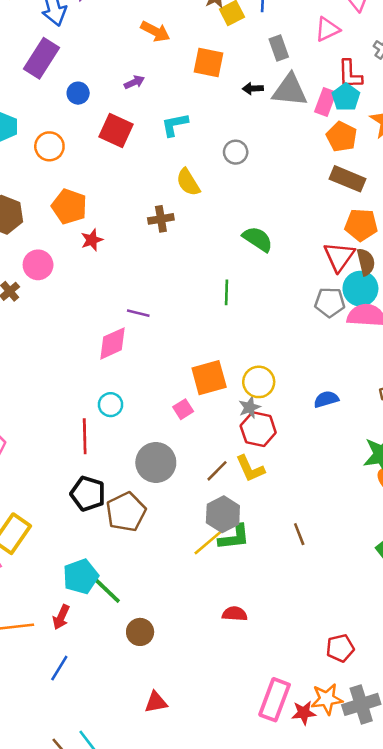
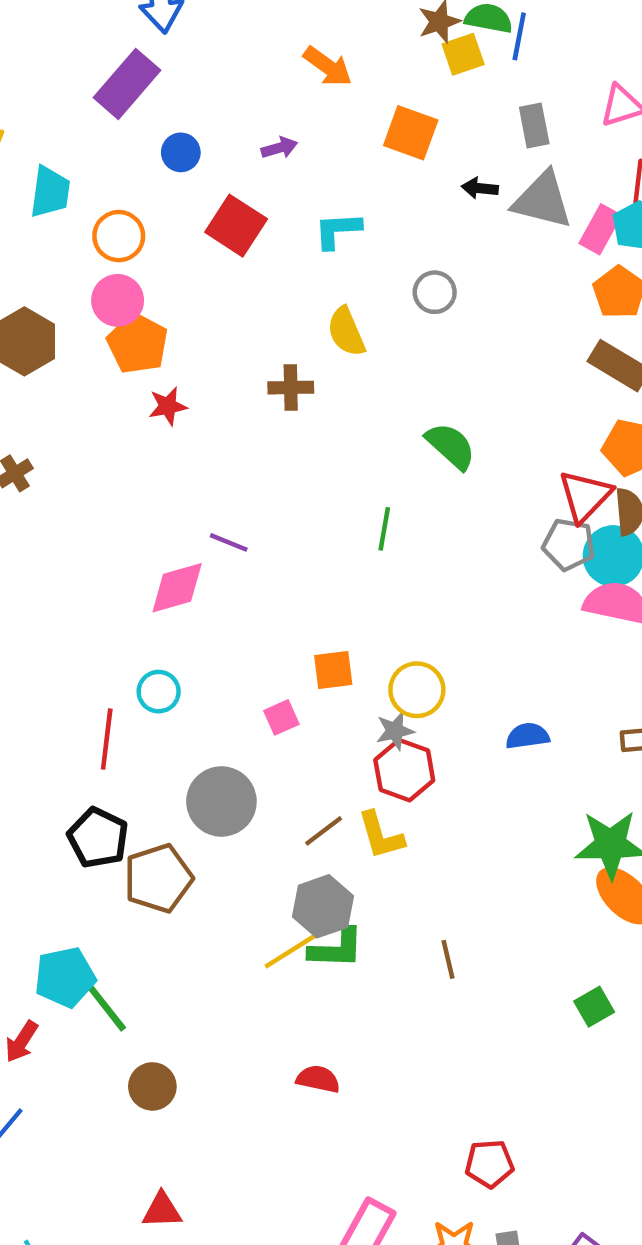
pink circle: (38, 265) -> (118, 300), moved
gray pentagon: (330, 302) -> (569, 544), moved
orange square: (209, 378) -> (333, 670), size x0.7

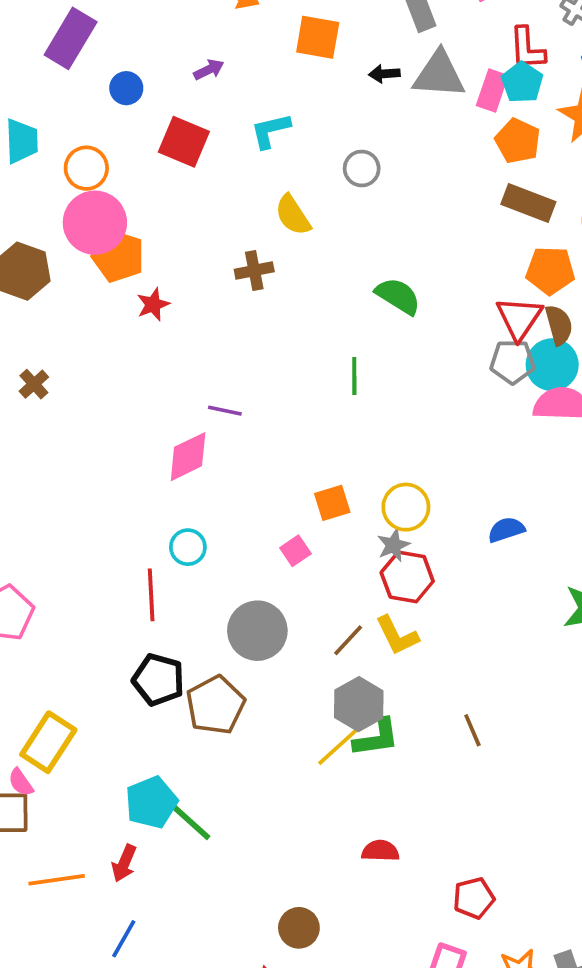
pink circle: (118, 300) -> (95, 223), size x1.4
brown circle: (152, 1086) -> (299, 928), moved
red pentagon: (489, 1164) -> (474, 898), moved

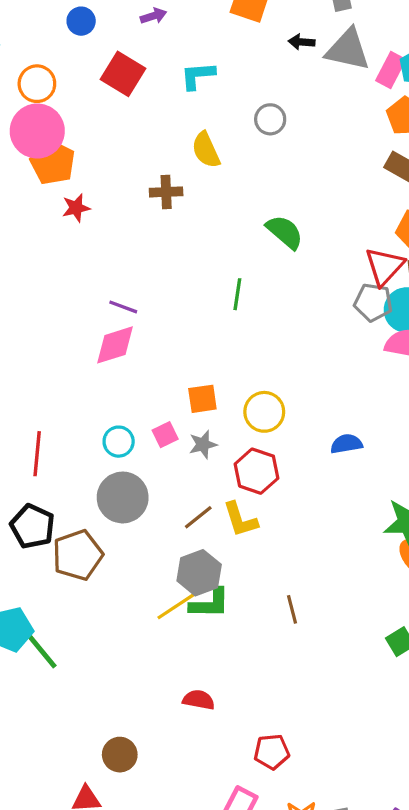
pink diamond: (188, 457) -> (115, 345), moved
gray star: (393, 545) -> (203, 445), moved
cyan circle: (188, 547) -> (119, 442), moved

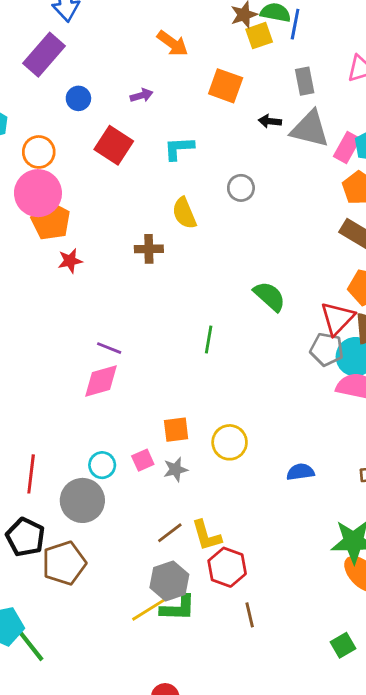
green semicircle: (285, 232) -> (270, 296), moved
red hexagon: (256, 471) -> (227, 567), moved
gray circle: (123, 497) -> (82, 500), moved

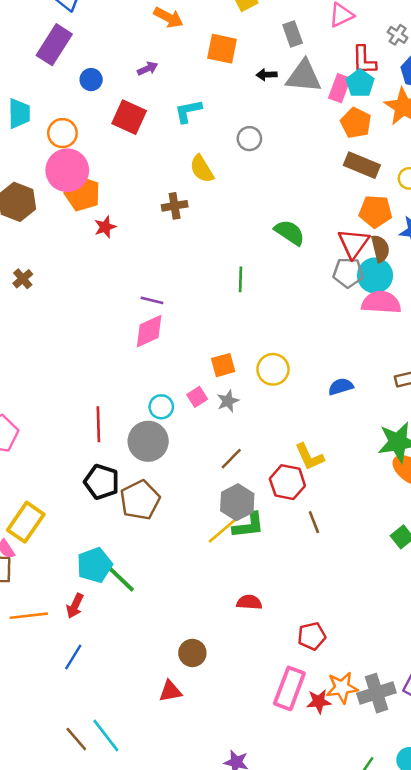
yellow L-shape: (206, 536) -> (309, 457), moved

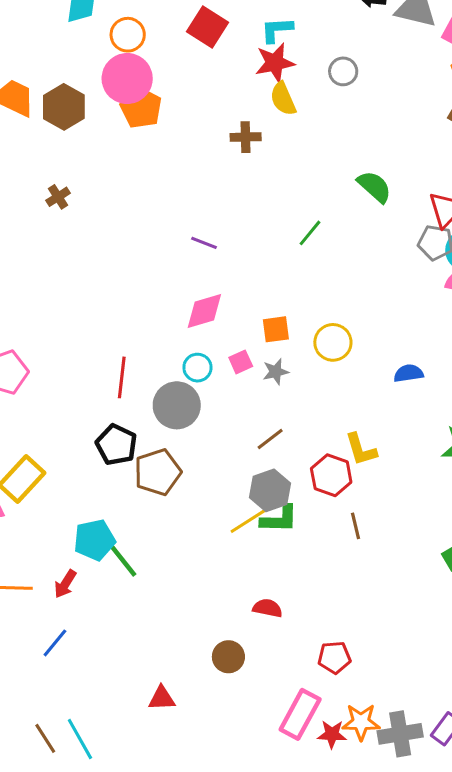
red star: (105, 227) -> (275, 63), moved, size x1.5
green line: (240, 279) -> (310, 233), turned 30
pink diamond: (149, 331) -> (204, 311), moved
brown circle: (192, 653) -> (228, 657), moved

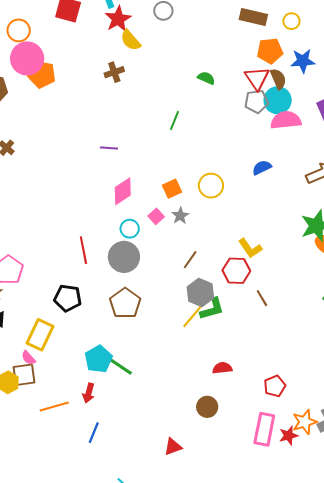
green semicircle: (374, 187) -> (206, 78), size x0.7
blue semicircle: (409, 373) -> (262, 167), moved
black pentagon: (116, 445) -> (68, 298), moved

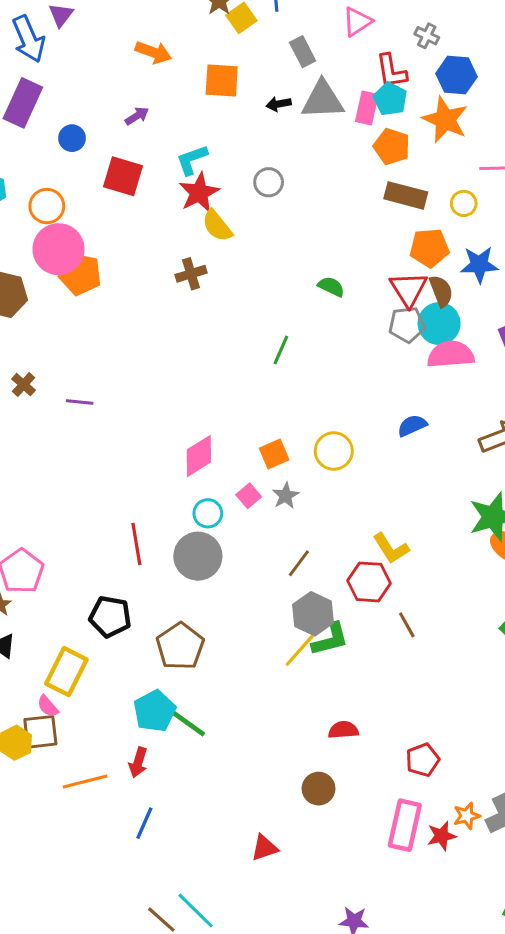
purple line: (109, 148) -> (80, 402), moved
brown pentagon: (125, 303) -> (180, 646), moved
orange star: (305, 422) -> (467, 816), size x0.7

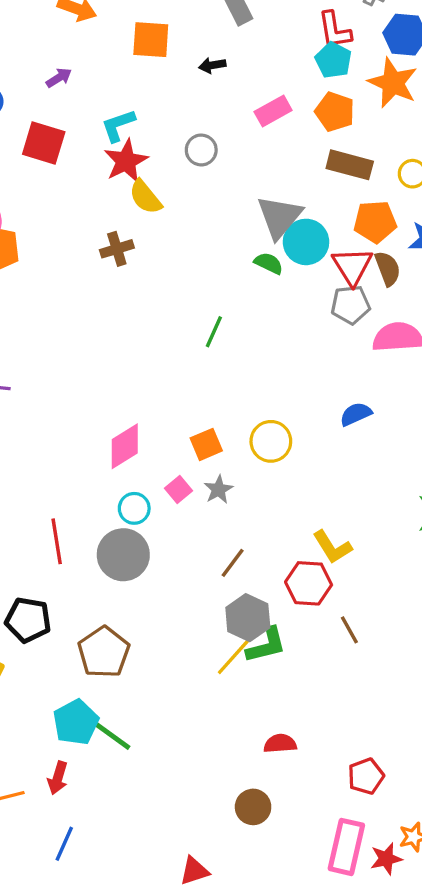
gray triangle: (323, 100) -> (280, 217), moved, turned -48
pink rectangle: (367, 108) -> (273, 111), moved, turned 48
cyan circle: (439, 324) -> (306, 242), moved

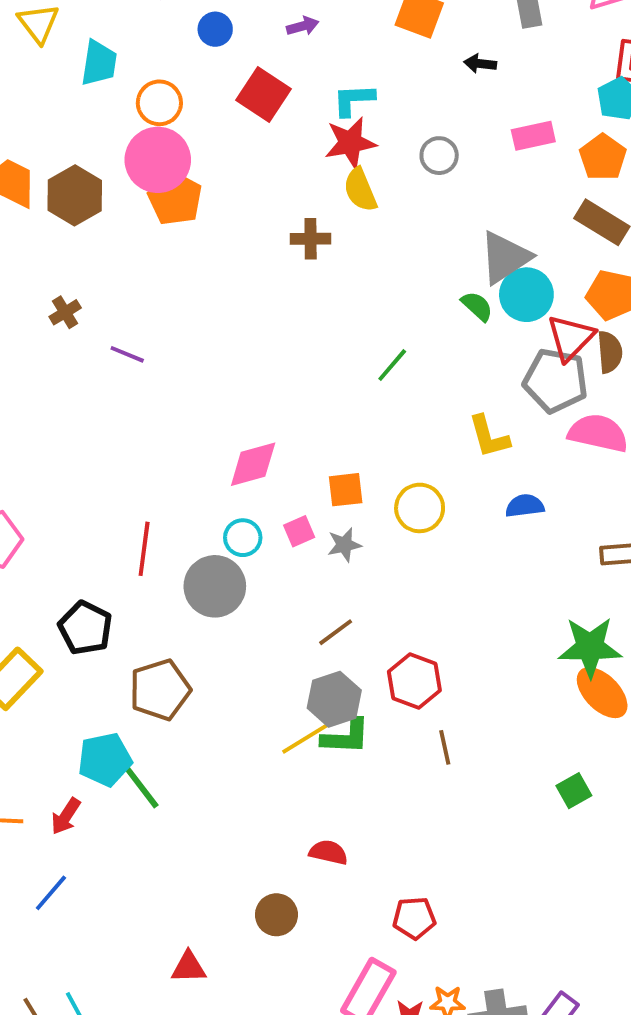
gray pentagon: (350, 305) -> (556, 381), size x1.4
yellow L-shape: (332, 547) -> (489, 437), moved

